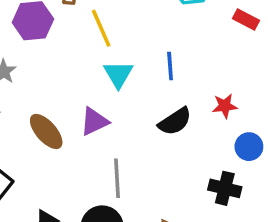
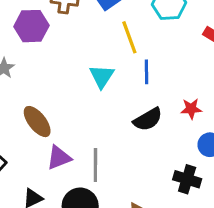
yellow line: (101, 28) -> (129, 37), moved
purple triangle: (94, 121) -> (59, 158), moved

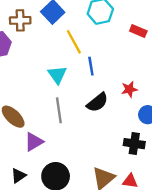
gray line: (95, 165) -> (59, 110), moved

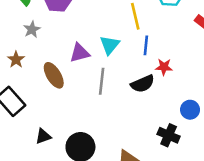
red star: (129, 89) -> (164, 67), moved
purple triangle: (34, 142) -> (80, 53), moved

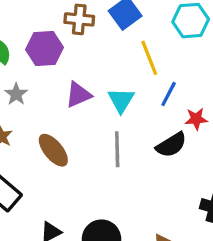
blue line: (146, 45) -> (169, 94), turned 30
purple triangle: (80, 53) -> (78, 95), moved

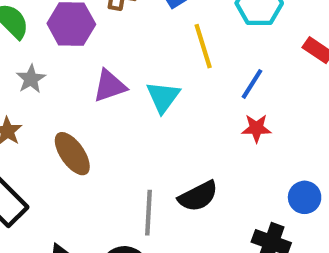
blue line: (169, 94) -> (252, 84), moved
black semicircle: (171, 145) -> (198, 196), moved
gray line: (117, 149) -> (149, 213), moved

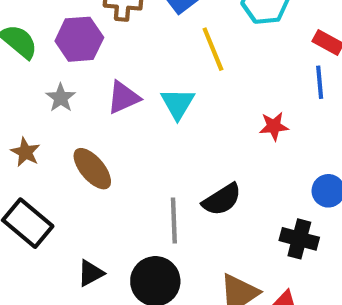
gray star: (31, 79) -> (61, 98), moved
blue line: (252, 84) -> (320, 82), moved, turned -32

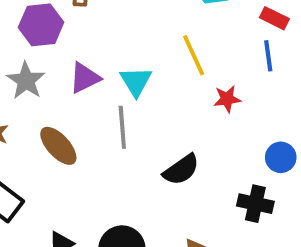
yellow line: (213, 49) -> (194, 55), moved
gray star: (61, 98) -> (26, 81), size x1.4
gray line: (174, 221) -> (122, 127), moved

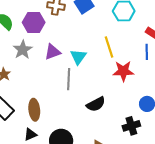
red star: (227, 99) -> (123, 71), size x1.5
brown ellipse: (58, 146) -> (34, 110), moved, turned 30
black cross: (255, 204) -> (131, 126), turned -36

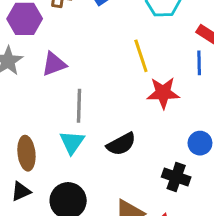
cyan triangle: (78, 57) -> (72, 142), moved
black cross: (131, 126) -> (176, 177), turned 36

